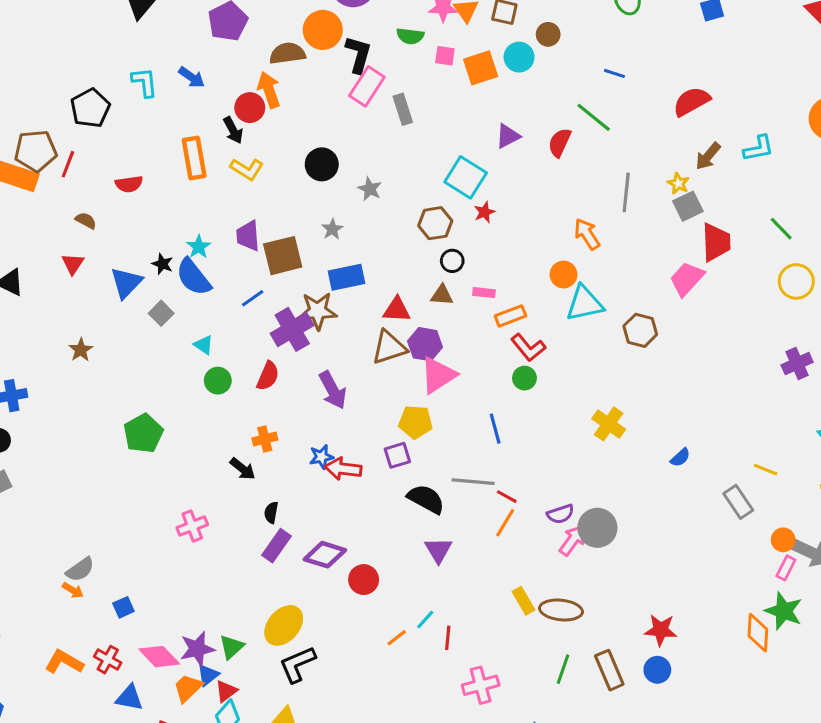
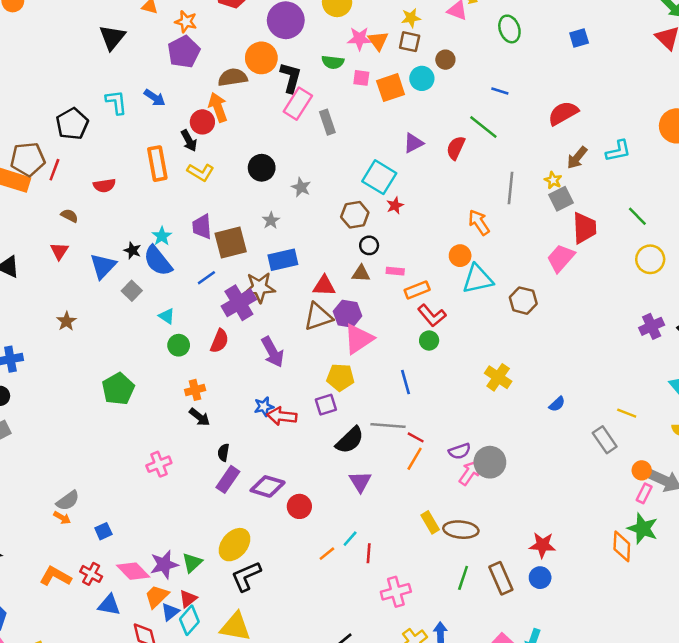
orange cross: (265, 439) -> (195, 390), moved
black semicircle: (426, 499) -> (350, 440), turned 108
blue triangle: (208, 675) -> (170, 612), moved

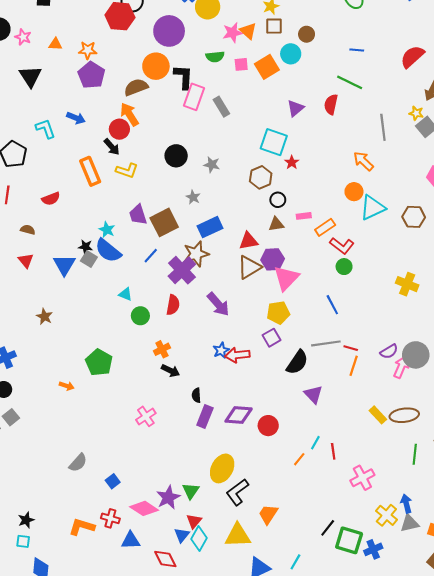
gray square: (132, 291) -> (89, 259), moved
orange arrow: (62, 518) -> (67, 386), moved
orange trapezoid: (157, 596) -> (268, 514), moved

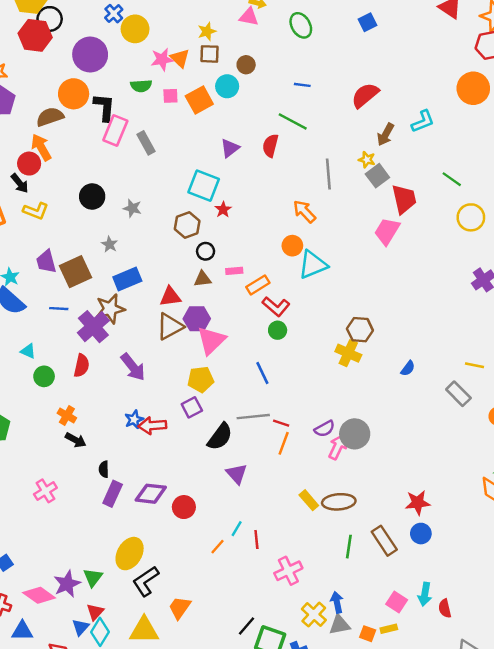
brown hexagon: (414, 217) -> (360, 330), moved
blue line: (151, 256) -> (59, 309), turned 49
orange cross: (162, 349) -> (67, 415), turned -35

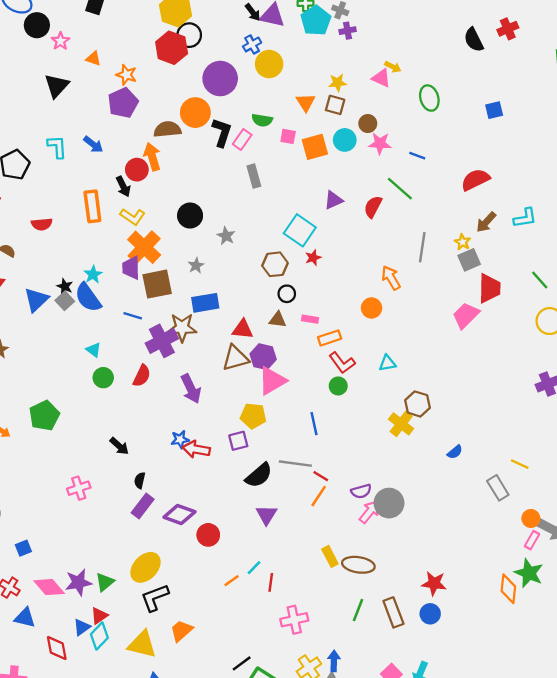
pink star: (162, 59) -> (380, 143), moved
pink rectangle: (115, 131) -> (242, 139), moved, size x0.7
cyan triangle: (313, 265) -> (387, 363), moved, size x0.6
orange cross: (67, 415) -> (144, 247), moved, size x1.8

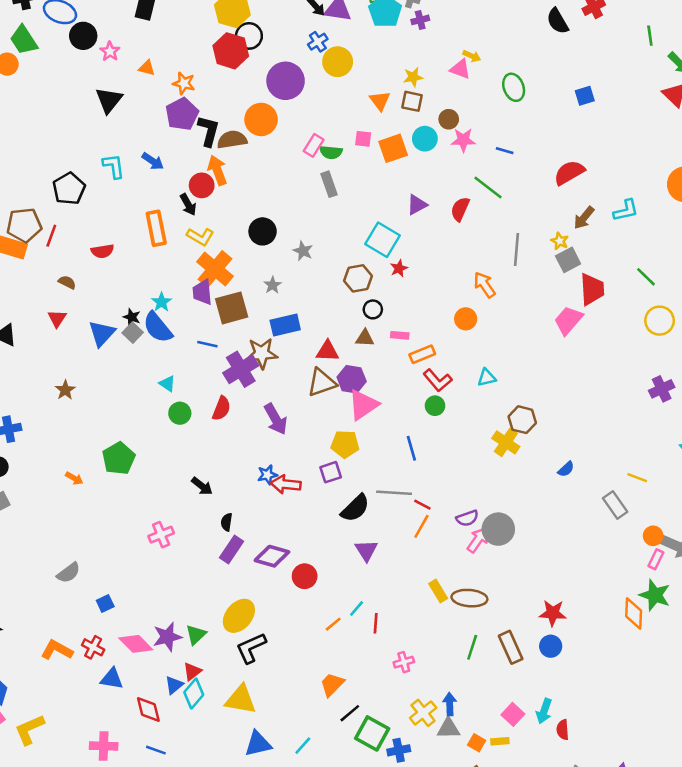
green semicircle: (262, 120) -> (331, 152), moved
black L-shape: (222, 133) -> (208, 131), moved
pink cross: (294, 620) -> (404, 662), size x0.7
orange trapezoid: (181, 631) -> (332, 684), moved

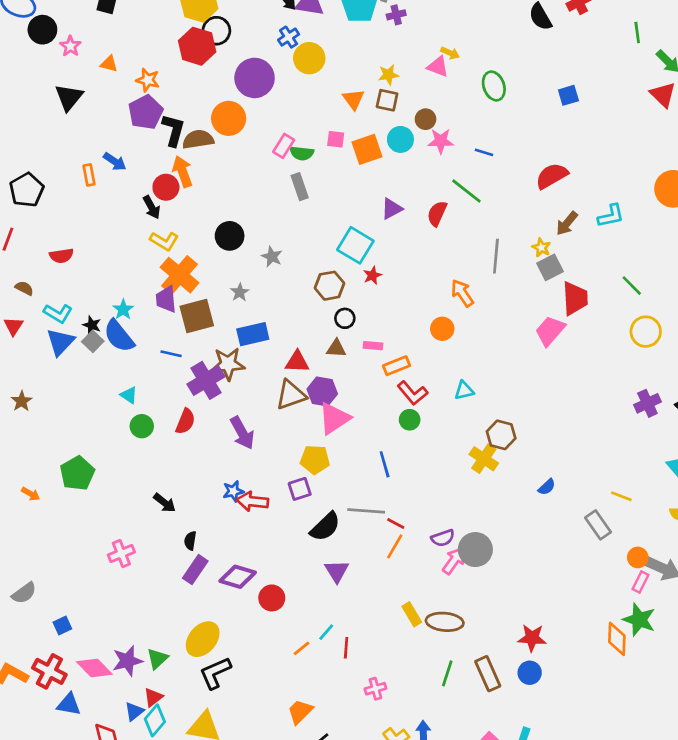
cyan L-shape: (114, 166) -> (58, 313), moved, turned 128
orange rectangle: (156, 228) -> (89, 175), moved, size x0.6
red cross: (93, 647) -> (49, 671), size x1.4

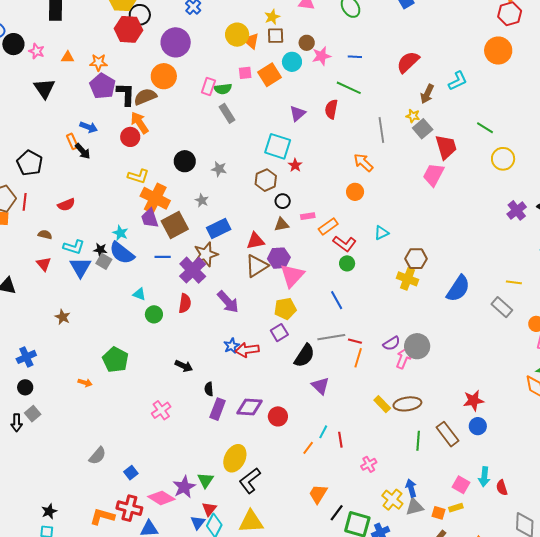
yellow circle: (309, 58) -> (237, 35), moved
black arrow: (152, 207) -> (83, 151), moved
blue semicircle: (547, 487) -> (458, 289), size x2.0

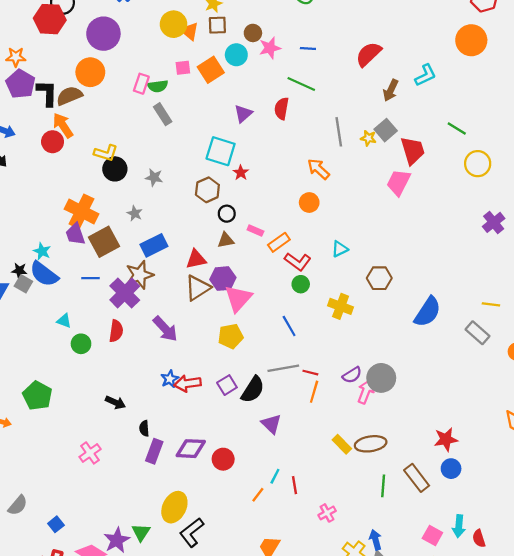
yellow star: (413, 116) -> (368, 138), moved
yellow L-shape: (138, 176) -> (106, 153), moved
pink rectangle: (308, 216) -> (255, 230), turned 32
yellow cross: (408, 279) -> (341, 306), moved
purple square: (279, 333) -> (227, 385), moved

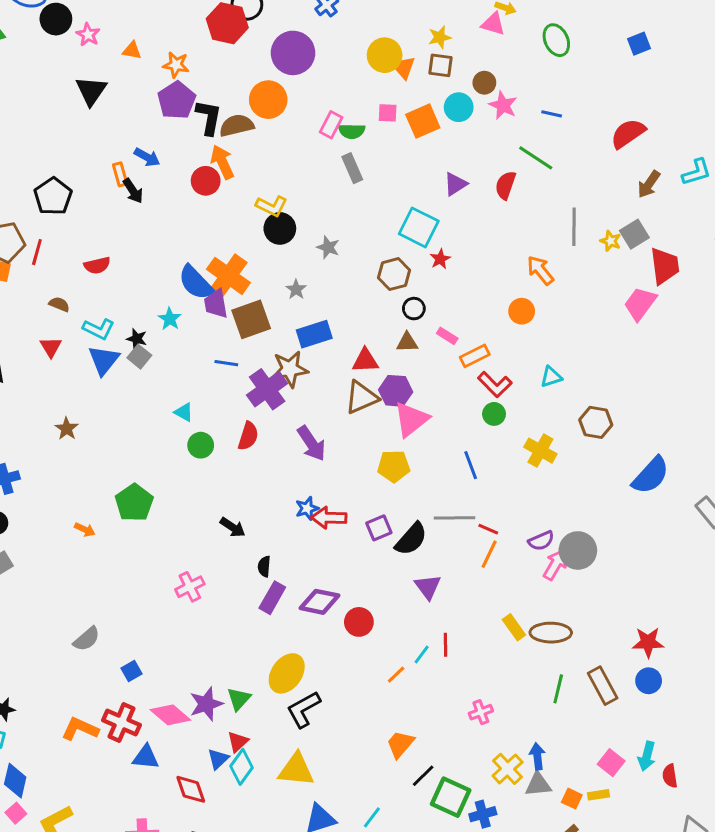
pink star: (270, 48) -> (503, 105), turned 30
blue semicircle: (44, 274) -> (196, 283), moved
red line: (295, 485) -> (446, 645), moved

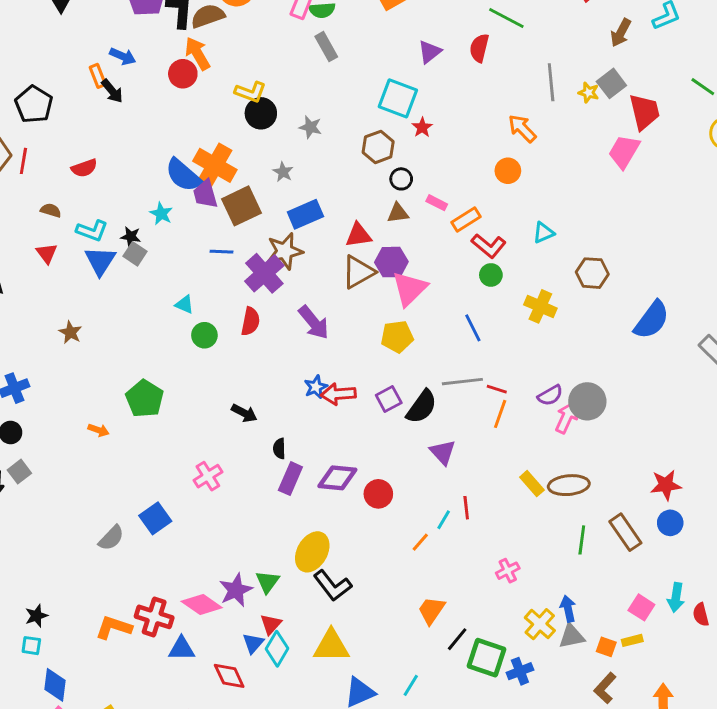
blue square: (132, 671) -> (155, 518), moved, size x1.5
black L-shape: (304, 709) -> (332, 586), turned -93

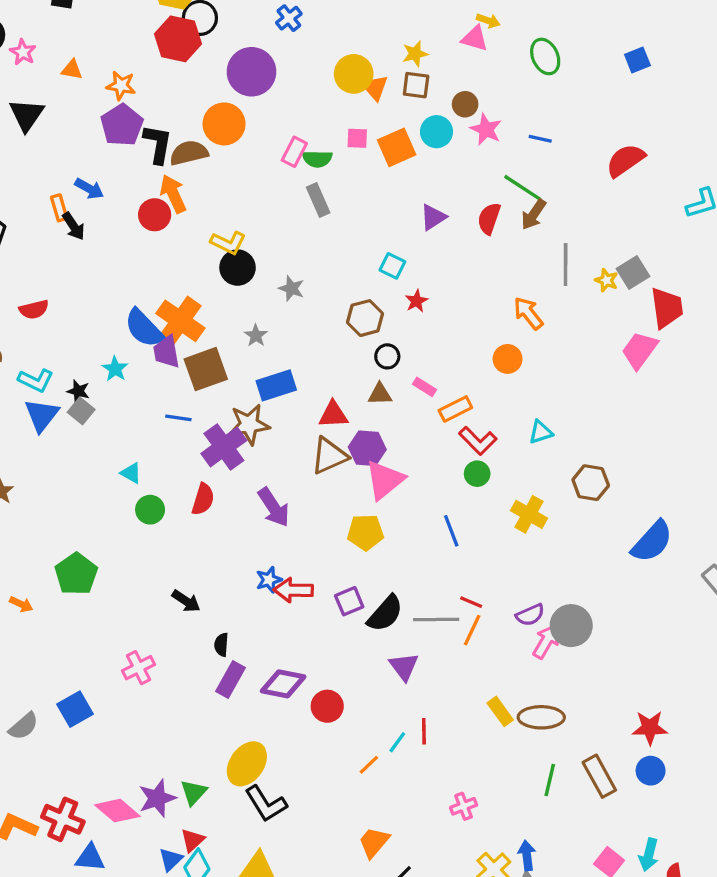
brown arrow: (621, 33) -> (534, 214), moved
cyan square: (398, 98) -> (392, 266), size x0.6
gray line: (462, 382) -> (436, 619), moved

